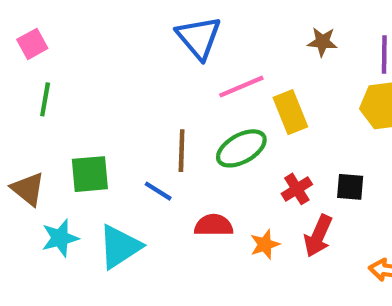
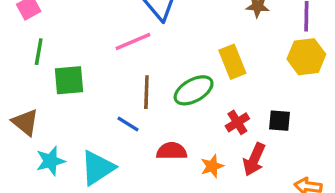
pink line: (241, 87) -> (133, 42), moved
green square: (90, 174) -> (69, 80), moved

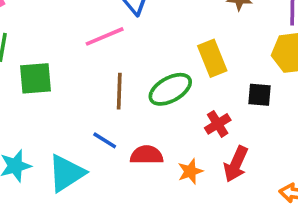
black square: (279, 121) -> (260, 95), moved
blue line: (128, 124) -> (105, 140), moved

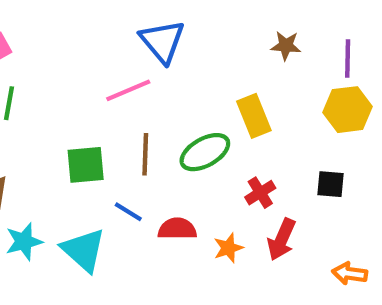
green square: (35, 78) -> (86, 165), moved
black square: (260, 95) -> (331, 184), moved
cyan triangle: (66, 173) -> (84, 250), turned -45

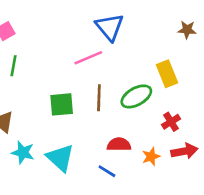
blue line: (128, 212) -> (107, 171), moved
red arrow: (282, 239) -> (184, 151), turned -125
cyan star: (24, 242) -> (23, 152), turned 30

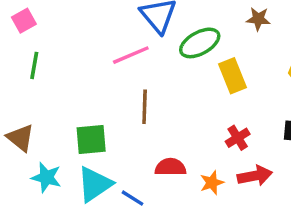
green ellipse: (136, 96) -> (200, 43), moved
green square: (62, 104) -> (91, 139), moved
cyan triangle: (60, 158) -> (95, 184), turned 44
blue line: (107, 171) -> (133, 198), moved

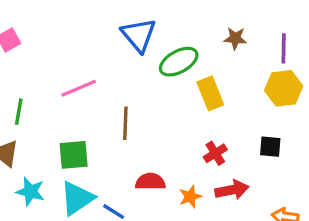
pink line: (131, 55) -> (79, 88), moved
green line: (34, 65) -> (19, 112), moved

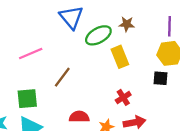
brown star: (235, 38) -> (127, 24), moved
brown line: (125, 123) -> (62, 77), turned 35
black square: (270, 147) -> (161, 78), moved

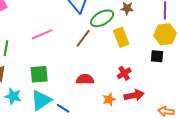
brown line: (62, 77) -> (83, 38), moved
red semicircle: (79, 117) -> (85, 79), moved

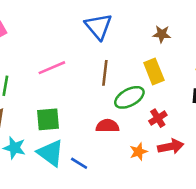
green ellipse: (102, 18) -> (129, 97), moved
brown line: (83, 38) -> (105, 73), turned -30
cyan triangle: (41, 100) -> (51, 153), turned -50

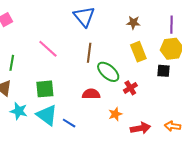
pink line: (52, 68) -> (48, 49), turned 65
yellow rectangle: (154, 72) -> (138, 52), moved
green ellipse: (129, 97) -> (108, 72), turned 70
red arrow: (171, 146) -> (140, 128), moved

